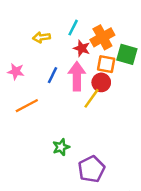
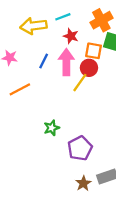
cyan line: (73, 28) -> (63, 17), turned 42
yellow arrow: (41, 37) -> (33, 26), size x1.6
orange cross: (102, 37) -> (101, 20), moved

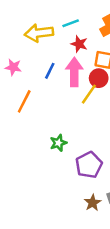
orange line: (20, 89) -> (24, 101), turned -35

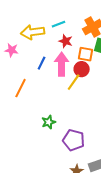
pink star: (13, 67) -> (12, 50), moved
purple pentagon: (89, 165) -> (74, 140), turned -30

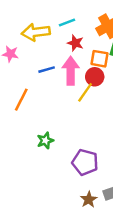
blue line: (42, 63) -> (47, 70), turned 48
green star: (49, 122) -> (45, 141), moved

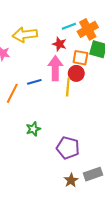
cyan line: (67, 23) -> (69, 26), moved
blue line: (47, 70) -> (34, 82), moved
yellow line: (85, 92) -> (68, 87), turned -30

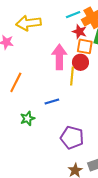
red star: (59, 44) -> (79, 32), moved
blue line: (34, 82) -> (52, 101), moved
green star: (33, 129) -> (27, 118), moved

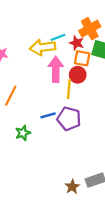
cyan line: (73, 15) -> (58, 37), moved
yellow arrow: (29, 23) -> (43, 47), moved
purple pentagon: (72, 138) -> (69, 119), moved

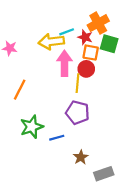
blue line: (48, 115) -> (57, 138), moved
green star: (23, 133) -> (32, 127), size x1.5
brown star: (72, 187) -> (81, 157), moved

